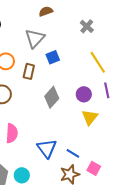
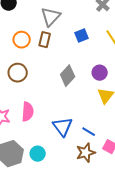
blue square: (53, 57) -> (82, 36), moved
brown rectangle: (29, 71) -> (45, 40), moved

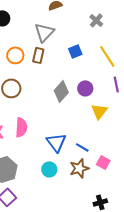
purple circle: (100, 73) -> (85, 88), moved
cyan circle: (38, 154) -> (49, 169), moved

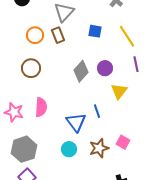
blue square: (75, 51) -> (95, 31), turned 32
brown rectangle: (38, 55) -> (58, 35), turned -35
blue line: (82, 147) -> (97, 111), moved, turned 40

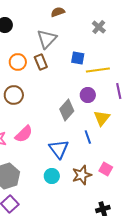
yellow line: (127, 36) -> (98, 70), moved, turned -65
gray diamond: (81, 71) -> (67, 110), moved
pink semicircle: (41, 107) -> (24, 134), turned 42
blue line: (97, 111) -> (88, 137), moved

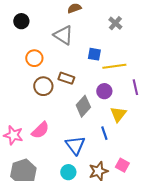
gray triangle: (47, 39) -> (63, 35), turned -40
brown rectangle: (41, 62) -> (66, 78), moved, turned -49
brown circle: (14, 95) -> (43, 86), moved

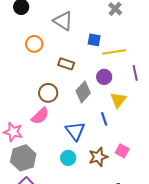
brown circle: (43, 86) -> (48, 93), moved
pink star: (13, 135) -> (13, 132), moved

